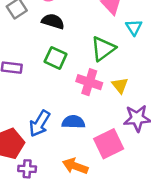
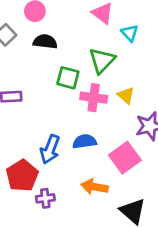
green square: (56, 58) -> (68, 78), moved

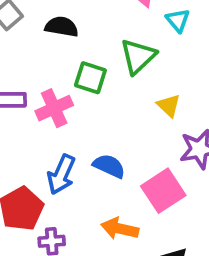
pink cross: (94, 98) -> (54, 108), moved, turned -35
blue semicircle: (85, 142) -> (109, 166), turned 30

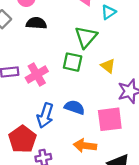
cyan triangle: (178, 20) -> (109, 12), turned 42
green square: (90, 78) -> (73, 62), moved
pink square: (163, 191) -> (110, 119), turned 32

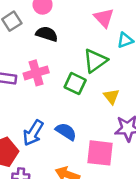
pink cross: (37, 75) -> (36, 73), moved

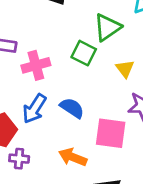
pink cross: (36, 73) -> (36, 65), moved

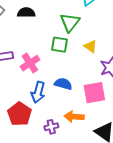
purple cross: (19, 159) -> (51, 127), moved

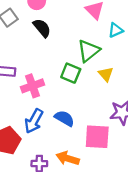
black semicircle: (26, 13) -> (42, 28), turned 36
yellow triangle: (90, 46) -> (106, 74), moved

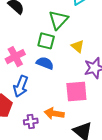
yellow triangle: (106, 74) -> (78, 46), moved
blue semicircle: (64, 118) -> (45, 63), moved

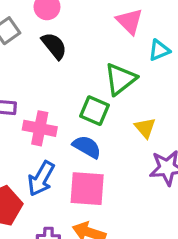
pink cross: (15, 57) -> (40, 128), turned 30
pink square: (76, 92) -> (87, 189), moved

